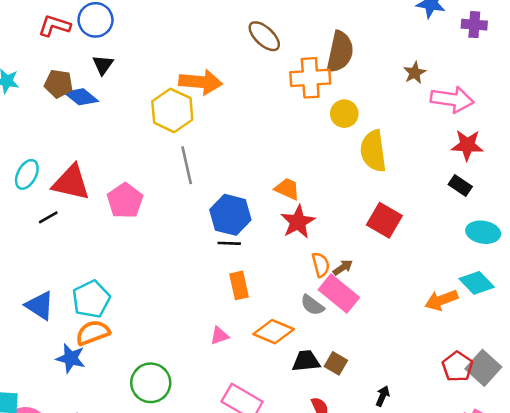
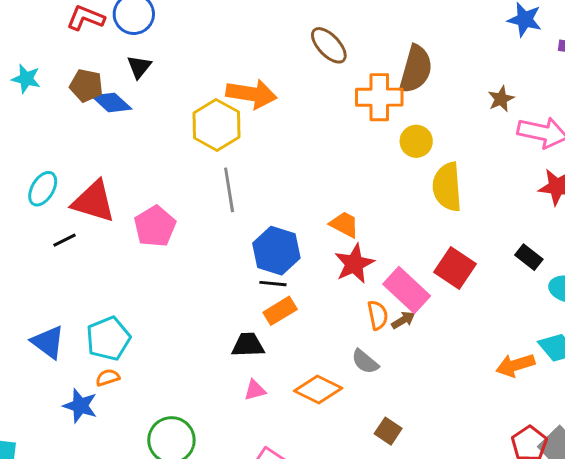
black rectangle: (460, 186) -> (529, 257), moved
orange rectangle: (239, 285) -> (280, 311), moved, turned 68
pink rectangle: (339, 294) -> (407, 290), moved
orange semicircle: (93, 333) -> (108, 378), size x0.6
black trapezoid: (306, 361) -> (248, 345), moved

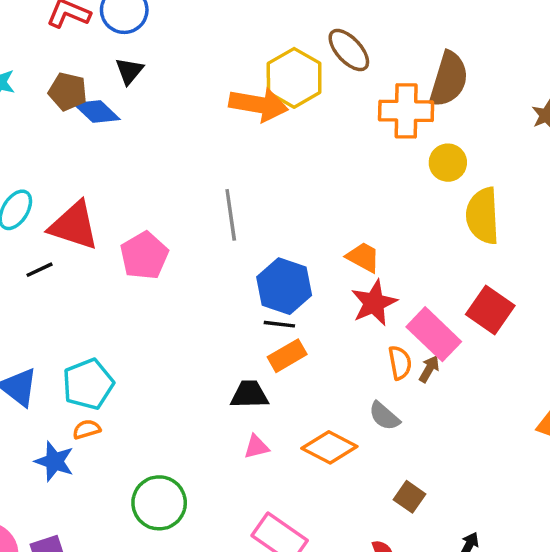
yellow hexagon: (216, 125) -> (294, 78), moved
brown arrow: (403, 320) -> (429, 369), turned -30

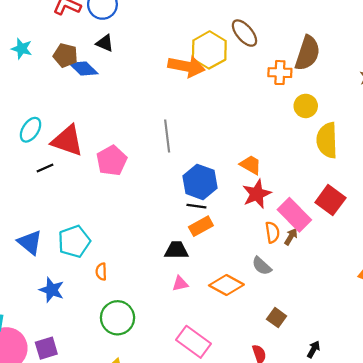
black triangle: (129, 71) -> (105, 43), turned -48
orange cross: (406, 111) -> (280, 73), size x0.7
orange semicircle: (87, 429) -> (101, 272), moved, turned -77

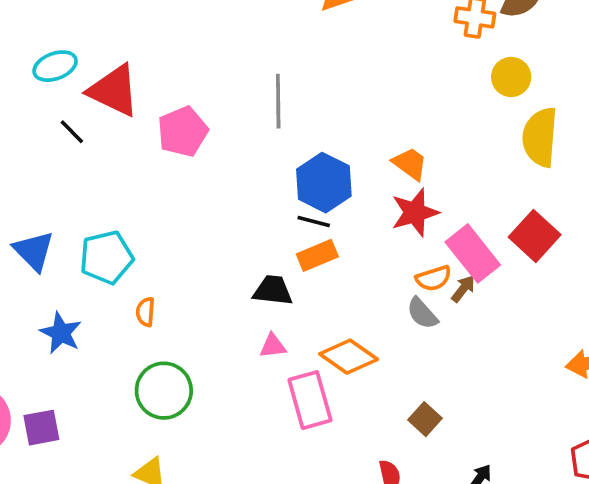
cyan ellipse: (31, 130) -> (55, 66), turned 30
black line: (45, 168) -> (72, 132), turned 63
orange semicircle: (272, 232) -> (434, 278), turned 75
gray semicircle: (262, 266) -> (422, 313), moved
pink rectangle: (194, 342) -> (310, 400), moved, turned 32

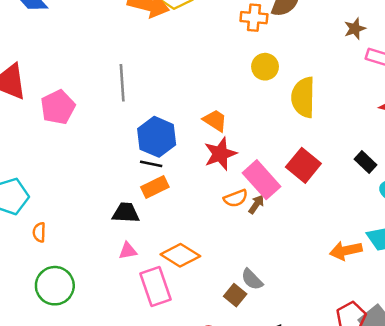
yellow circle: (511, 77) -> (265, 67), moved
gray semicircle: (422, 313) -> (252, 279), moved

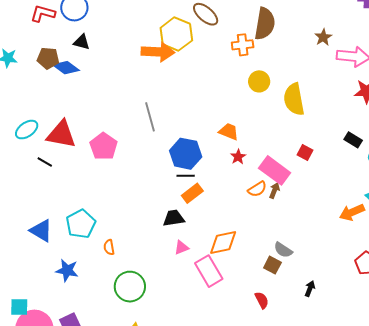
red star: (220, 154) -> (238, 157), size x0.6
red square: (303, 165) -> (305, 152), size x0.6
orange diamond: (180, 255) -> (223, 243), turned -32

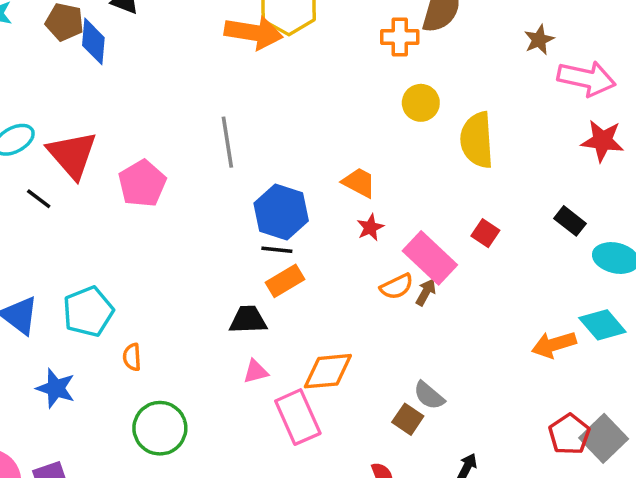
blue diamond: (66, 68) -> (93, 41), turned 52
red triangle: (61, 134) -> (72, 155), turned 32

